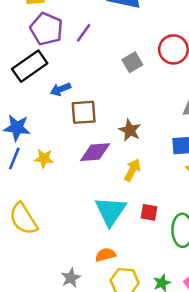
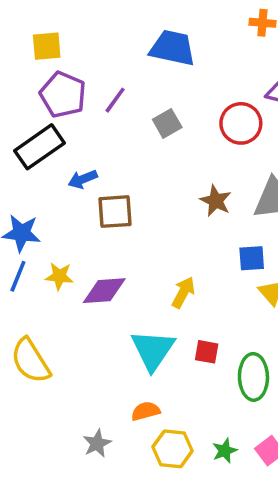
gray square: (132, 62) -> (167, 123), moved
brown star: (130, 130) -> (216, 201), moved
purple diamond: (95, 152) -> (104, 291), moved

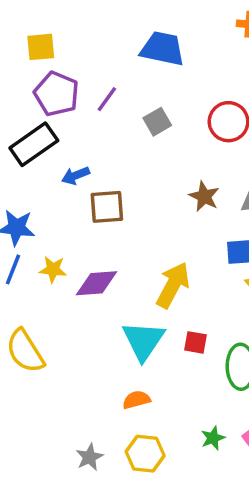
yellow arrow: (183, 292) -> (173, 285), size x1.5
gray star: (97, 443) -> (89, 457), moved
yellow hexagon: (173, 449) -> (145, 454), moved

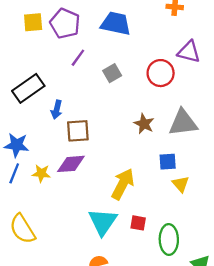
purple pentagon: (56, 94) -> (65, 23), moved
blue arrow: (76, 176) -> (57, 110), turned -54
purple diamond: (96, 283) -> (71, 164), moved

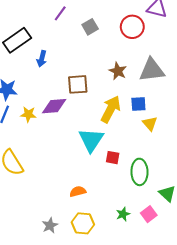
brown square: (78, 131) -> (78, 84), moved
yellow arrow: (123, 184) -> (111, 109), moved
cyan triangle: (103, 222) -> (91, 140), moved

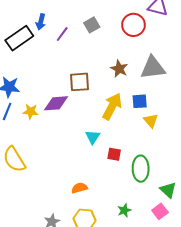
purple line: (60, 13) -> (62, 34), moved
blue arrow: (42, 59) -> (41, 22), moved
cyan triangle: (91, 140) -> (93, 137), size x0.6
pink square: (149, 214) -> (160, 211), moved

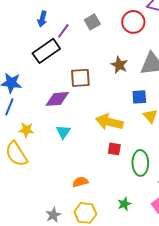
black rectangle: (19, 38) -> (46, 51), moved
yellow arrow: (112, 106) -> (109, 122), moved, turned -104
yellow star: (31, 112) -> (26, 130), moved
cyan triangle: (93, 137) -> (63, 132), moved

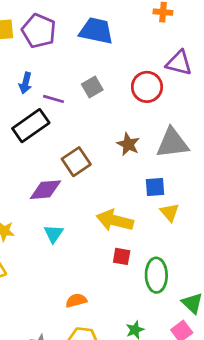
purple line: (63, 31) -> (54, 99), turned 70
brown square: (80, 78) -> (76, 162), turned -30

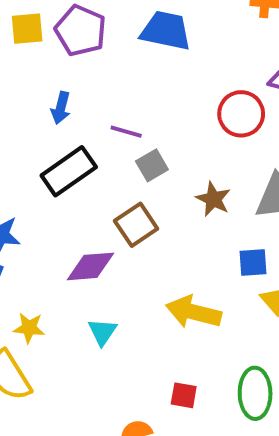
gray square: (92, 87) -> (152, 165), moved
purple line: (54, 99) -> (126, 132), moved
red square: (122, 256) -> (184, 395), moved

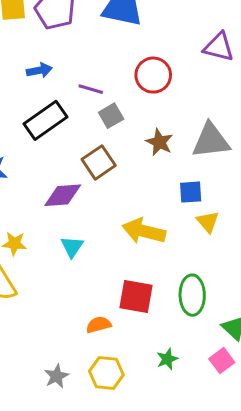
blue arrow: (61, 108) -> (39, 70), turned -115
red circle: (241, 114) -> (153, 75), moved
red square: (184, 395) -> (136, 297), size x1.6

